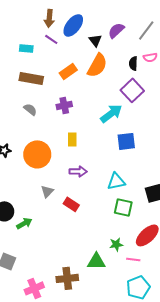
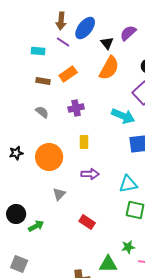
orange rectangle: (68, 71) -> (68, 74), moved
brown rectangle: (31, 78) -> (43, 81), size x0.6
cyan arrow: (111, 113) -> (123, 116), turned 60
red rectangle: (71, 204) -> (87, 222), moved

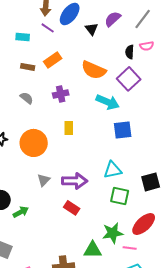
orange semicircle: (109, 68) -> (94, 70), moved, turned 85
purple arrow: (90, 174) -> (75, 181), moved, size x1.4
green star: (128, 247) -> (113, 233), size x1.5

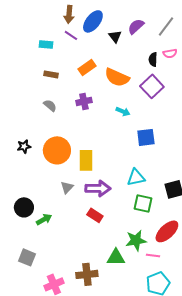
orange rectangle: (53, 60) -> (87, 67), moved
cyan arrow: (108, 102) -> (123, 111), moved, size x0.6
yellow rectangle: (69, 128) -> (86, 160), moved, size x1.5

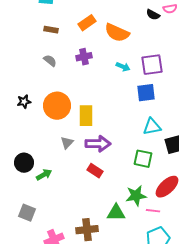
black semicircle: (153, 59) -> (153, 15), turned -64
purple square: (152, 86) -> (152, 65), moved, turned 35
cyan triangle: (136, 177) -> (152, 127), moved

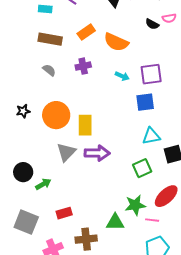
brown rectangle: (51, 30) -> (50, 39), size x1.6
gray triangle: (67, 143) -> (66, 152), size x1.5
green square: (143, 159) -> (142, 168), turned -36
red rectangle: (95, 171) -> (64, 213), moved, turned -49
gray square: (27, 213) -> (26, 222), size x1.4

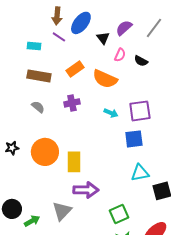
pink semicircle: (169, 18) -> (120, 55), moved, turned -56
gray triangle: (66, 152) -> (62, 211), moved
green square: (142, 168) -> (119, 214), moved

